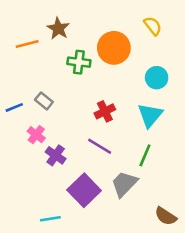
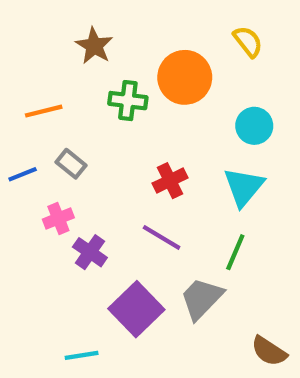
orange line: (27, 44) -> (44, 111), moved
pink cross: (36, 135) -> (58, 218), turned 30

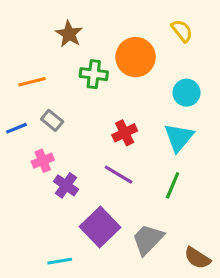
gray trapezoid: (202, 299) -> (148, 239), moved

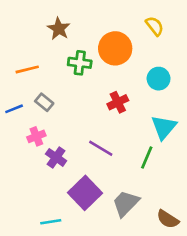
red cross: (125, 133) -> (118, 102), moved
cyan triangle: (179, 137) -> (164, 127), moved

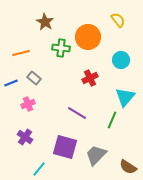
purple cross: (56, 157) -> (25, 137), moved
purple square: (85, 193) -> (65, 147), turned -30
cyan line: (51, 222) -> (39, 169), turned -42

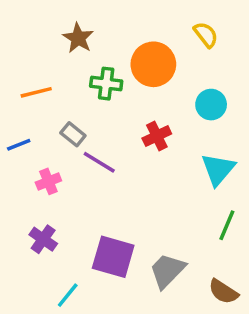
gray rectangle: (34, 78) -> (73, 134), moved
purple line: (77, 113) -> (99, 162), moved
green line: (112, 120) -> (227, 225), moved

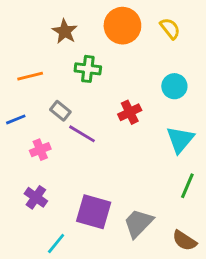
orange circle: (153, 64) -> (122, 26), moved

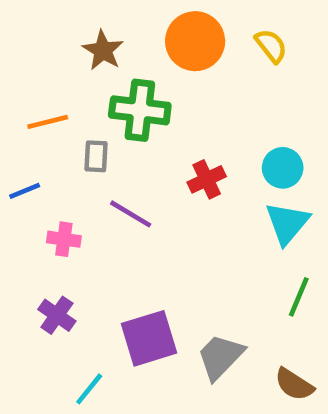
green cross: (88, 69) -> (140, 110), size x1.4
cyan circle: (174, 86) -> (283, 168), moved
gray rectangle: (60, 111) -> (96, 156), moved, turned 54
pink cross: (40, 150) -> (64, 239), turned 30
purple square: (94, 212) -> (149, 338), turned -33

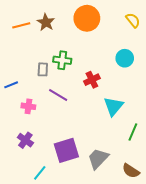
yellow semicircle: (271, 46) -> (133, 20), moved
green cross: (140, 110) -> (62, 60), moved, size x0.7
orange line: (48, 122) -> (21, 25), moved
cyan circle: (283, 168) -> (125, 58), moved
cyan triangle: (287, 223) -> (113, 106), moved

